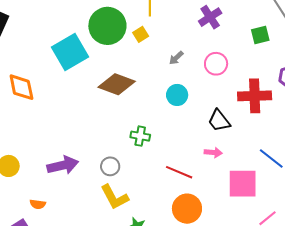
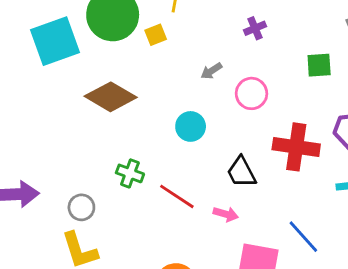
purple cross: (210, 17) -> (255, 28), size x0.7
gray arrow: (176, 58) -> (211, 71), moved
red line: (179, 172) -> (177, 196), moved

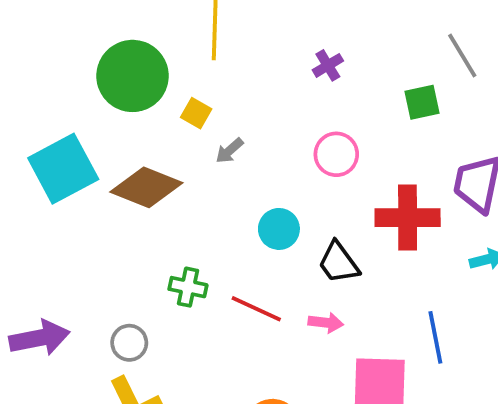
yellow square: (156, 35) -> (196, 113), moved, turned -30
cyan square: (55, 41) -> (63, 169), moved
gray arrow: (211, 71) -> (229, 151), moved
cyan circle: (191, 126) -> (279, 229), moved
blue line: (303, 237) -> (435, 337), turned 39

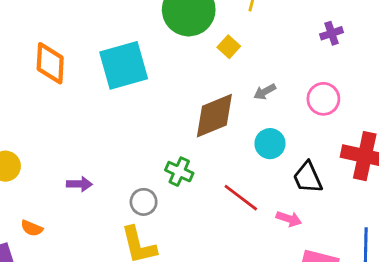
gray arrow: (229, 151) -> (265, 92), moved
brown diamond: (146, 187) -> (214, 116), moved, turned -57
green cross: (188, 287) -> (179, 172), moved
purple arrow: (39, 338) -> (79, 184), size x0.6

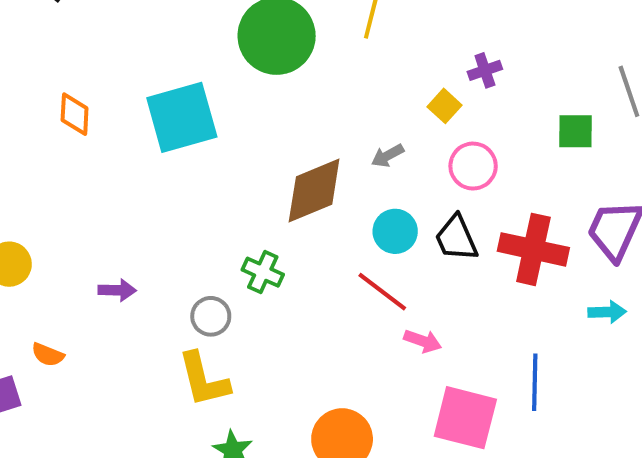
yellow square: (229, 47) -> (445, 106), moved
orange diamond: (50, 63) -> (75, 114), size x0.7
black trapezoid: (308, 178) -> (456, 238), moved
red line: (241, 198) -> (382, 292), moved

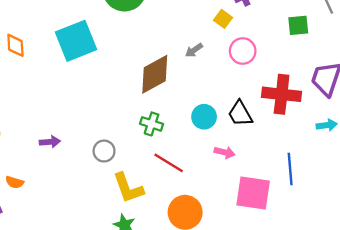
cyan circle: (395, 231) -> (204, 117), moved
black trapezoid: (456, 238) -> (240, 114), moved
green cross: (263, 272) -> (152, 124), moved
red line: (382, 292) -> (169, 163), moved
yellow L-shape: (204, 379) -> (128, 188), moved

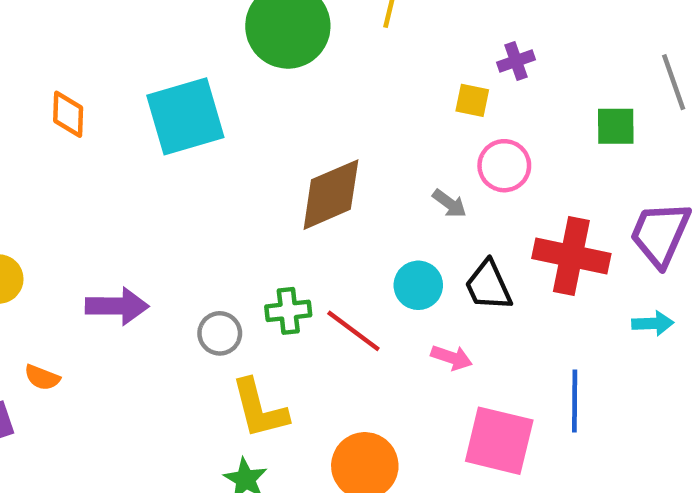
yellow square: (223, 19) -> (472, 100), turned -30
gray arrow: (194, 50) -> (450, 204), moved, turned -114
green cross: (152, 124) -> (288, 311), moved, turned -30
purple arrow: (50, 142) -> (117, 306), size x1.5
red line: (169, 163) -> (353, 331), moved

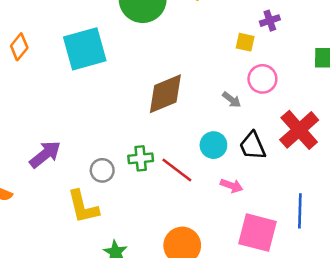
orange diamond: (68, 114) -> (19, 47), turned 36
red cross: (571, 256) -> (299, 130), turned 36
purple arrow: (117, 306) -> (45, 154), turned -40
yellow L-shape: (259, 409) -> (83, 207), moved

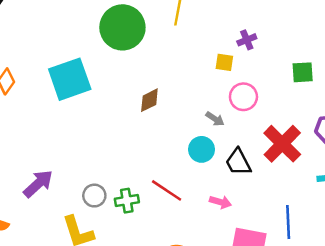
brown diamond: (165, 94) -> (149, 100), moved, size x0.6
cyan circle: (213, 145) -> (201, 149), moved
green cross: (141, 158) -> (127, 201), moved

